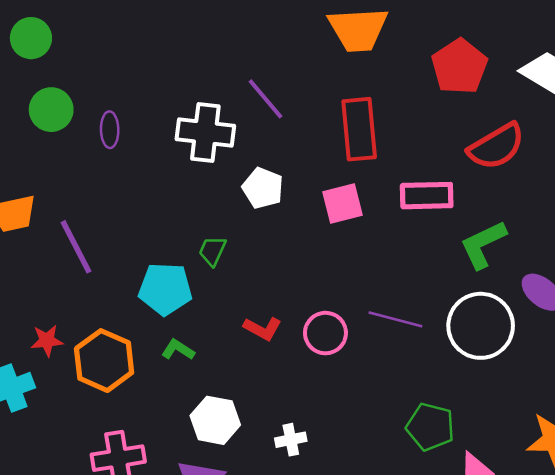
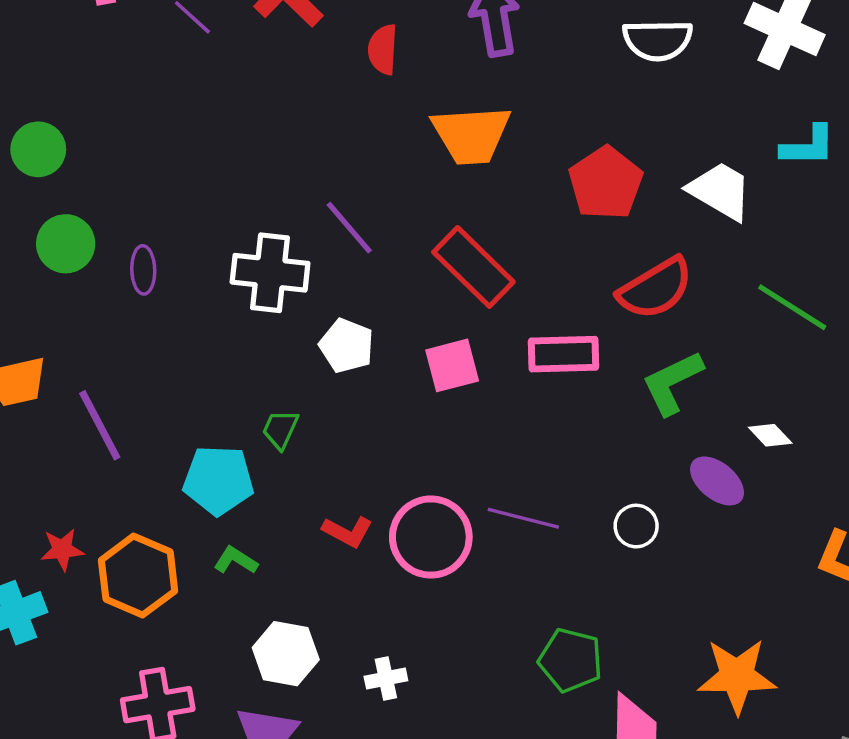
red rectangle: (359, 129) -> (473, 267), turned -40
green L-shape: (483, 244) -> (672, 383), moved
white circle: (481, 326) -> (636, 526), size x0.5
pink circle: (325, 333) -> (431, 537), size x1.4

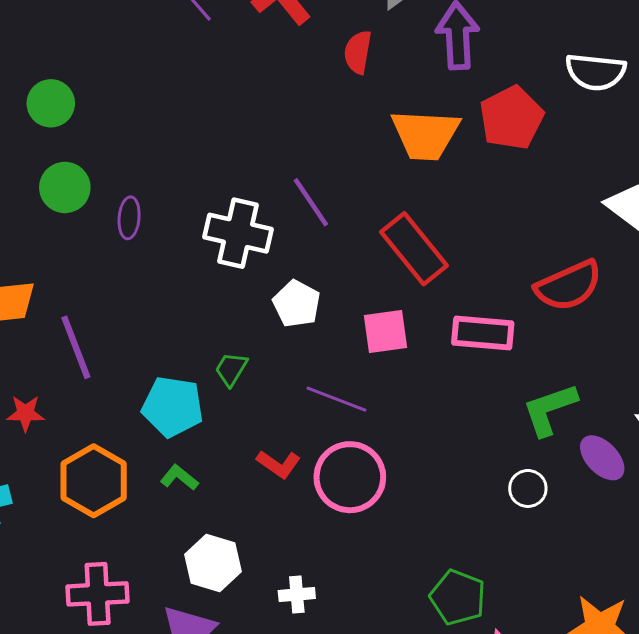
red pentagon: (606, 183) -> (511, 118), moved
green L-shape: (672, 383) -> (550, 409), moved
purple line: (523, 518) -> (336, 399), moved
red star: (62, 550) -> (25, 413), moved

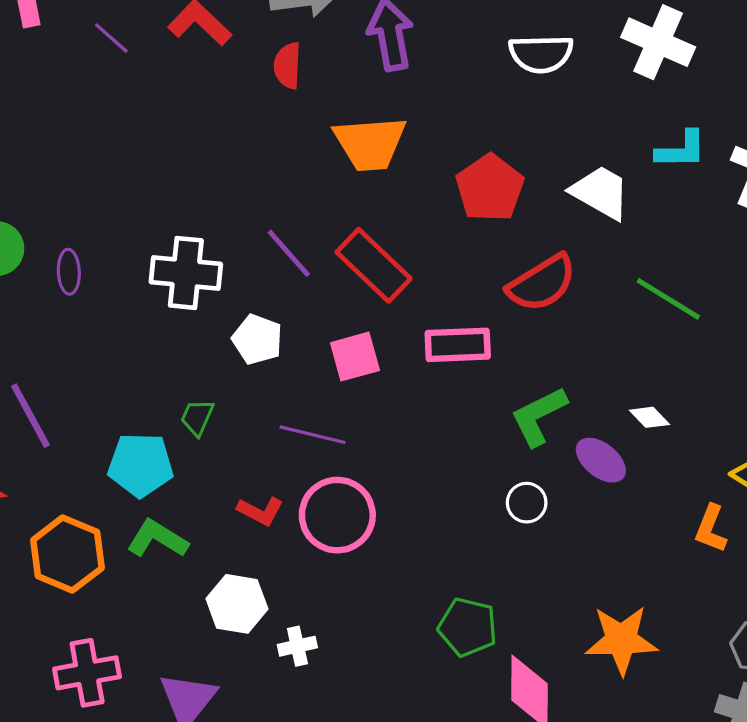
red pentagon: (511, 118) -> (490, 188), moved
purple line: (311, 202) -> (289, 253), moved
green L-shape: (179, 478) -> (157, 539), size x1.5
white hexagon: (213, 563) -> (237, 604), moved

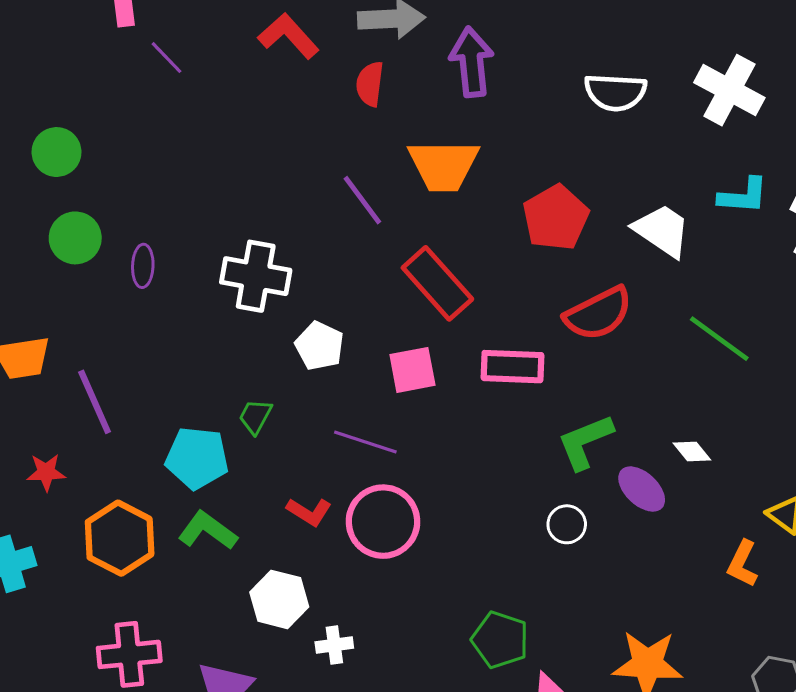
purple line: (111, 38) -> (166, 58), moved
purple line: (289, 253) -> (362, 200), moved

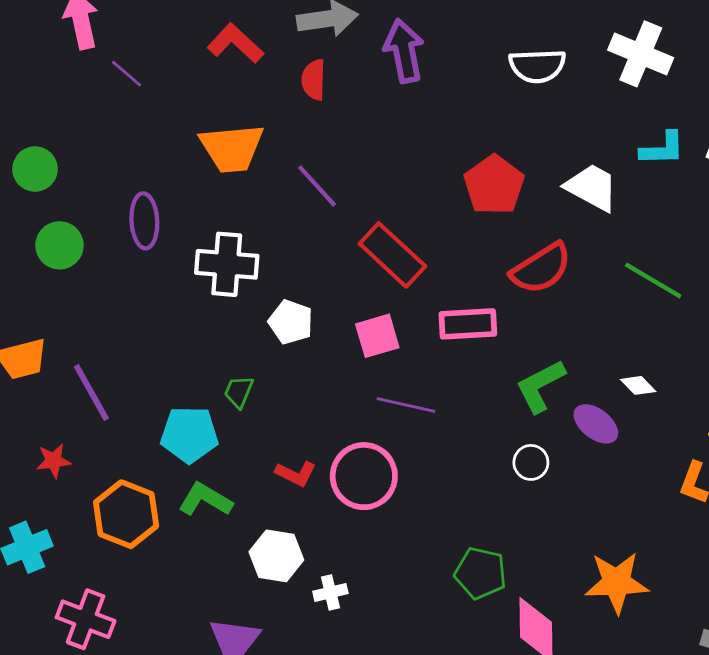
orange trapezoid: (443, 165) -> (232, 148), moved
purple ellipse: (143, 266) -> (144, 221), moved, size x1.4
purple line: (365, 442) -> (406, 405), moved
pink cross: (129, 654) -> (86, 619), moved, turned 32

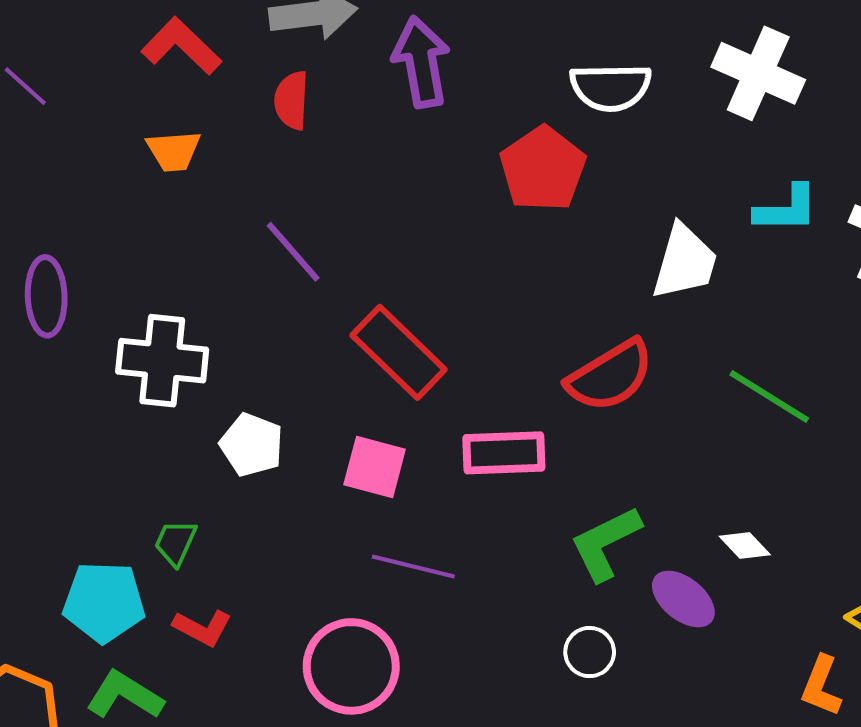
orange trapezoid: (232, 148) -> (174, 151), moved, size x0.6
red pentagon: (494, 185) -> (543, 169), moved
white trapezoid: (592, 187) -> (685, 262), turned 76
pink square: (377, 336) -> (375, 467), turned 30
red L-shape: (296, 474) -> (202, 628), moved

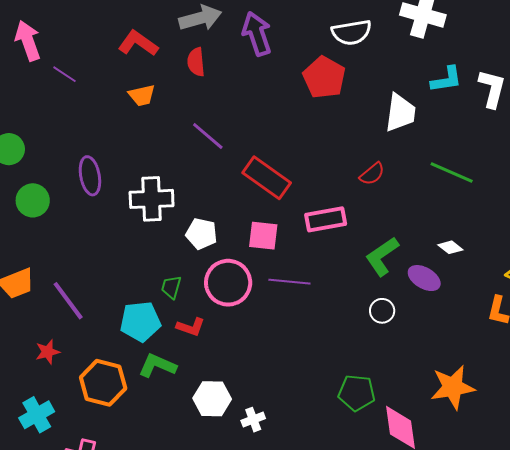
red semicircle: (610, 376) -> (372, 174), size x0.6
pink circle: (351, 666) -> (228, 283), moved

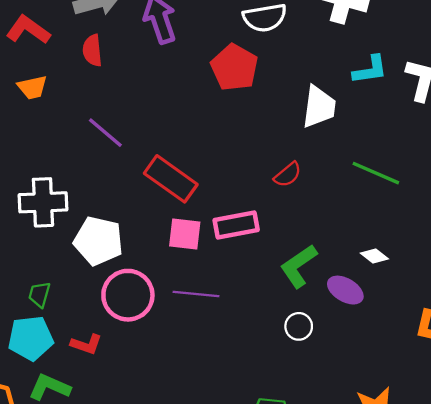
white pentagon: (201, 234) -> (98, 241), size x1.4
pink square: (263, 236) -> (185, 234), moved
green trapezoid: (171, 287) -> (39, 295), moved

